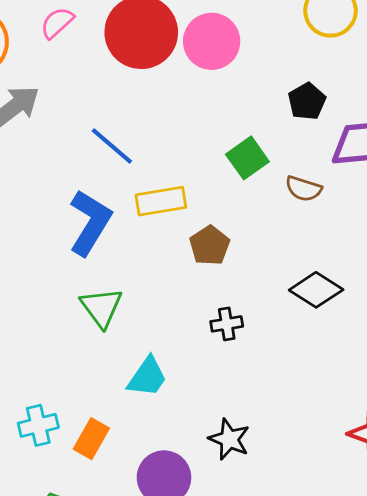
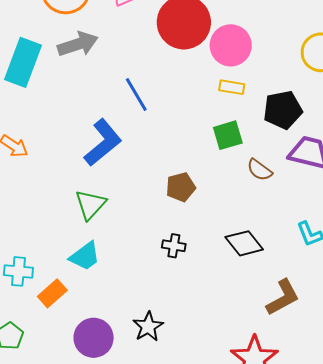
black pentagon: (307, 101) -> (283, 110), size x1.4
yellow rectangle: (161, 201) -> (232, 87), moved, size x0.7
cyan trapezoid: (147, 377) -> (85, 256), moved

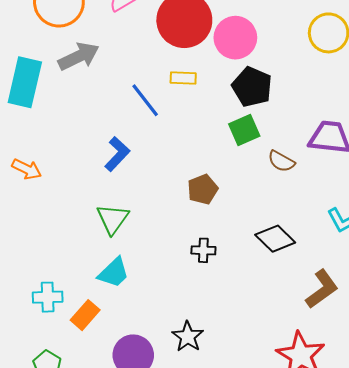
yellow rectangle: (232, 87) -> (183, 78), moved
black pentagon: (283, 110) -> (252, 87), moved, turned -30
blue L-shape: (103, 143) -> (117, 154), size x0.7

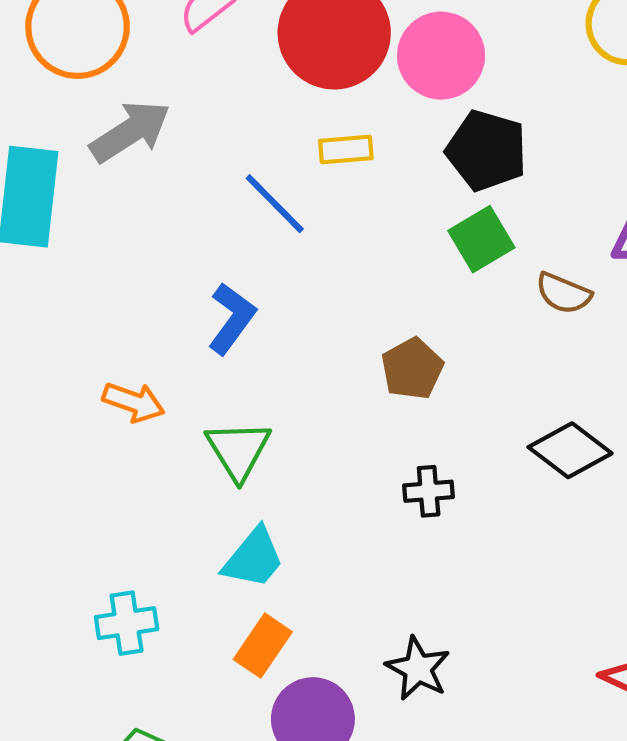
orange arrow: (27, 169) -> (134, 402), moved
orange rectangle: (85, 315) -> (263, 646), moved

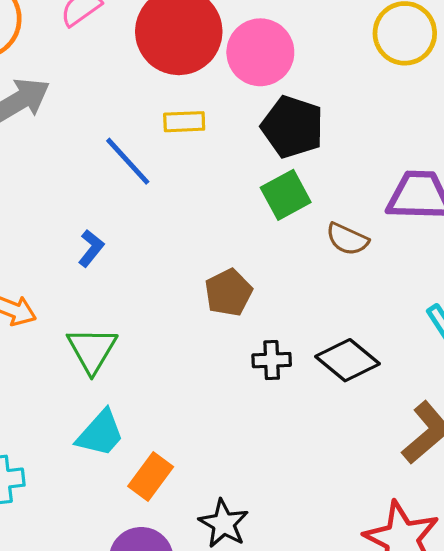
blue L-shape: (232, 318) -> (91, 248), size x0.7
black cross: (429, 491) -> (272, 360), moved
orange rectangle: (263, 646) -> (151, 477), moved

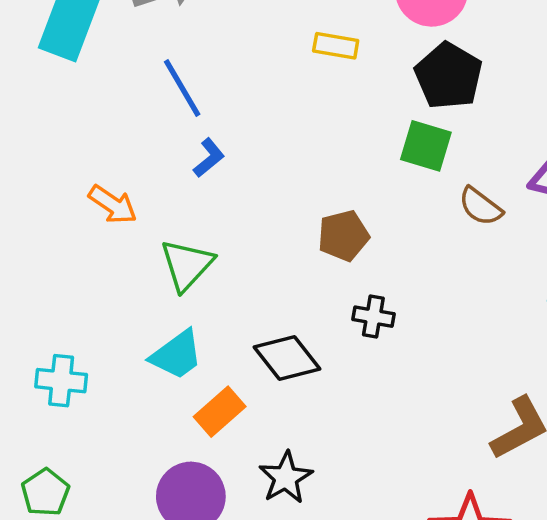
blue line: (128, 161) -> (182, 88), moved
green square: (286, 195) -> (426, 146), turned 33
black diamond: (347, 360) -> (287, 358), moved

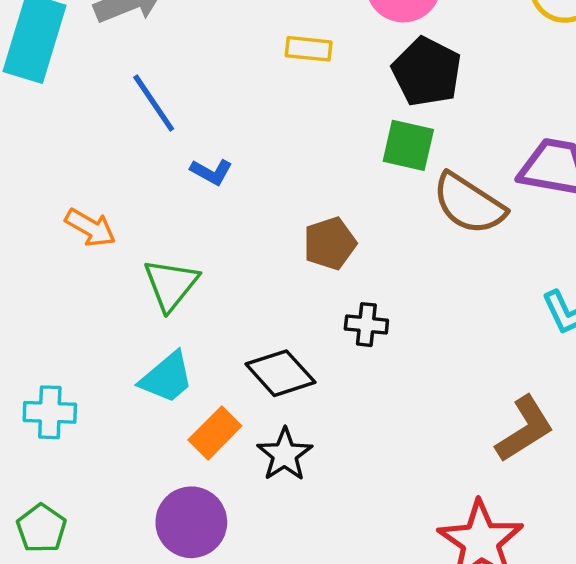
blue L-shape: (209, 158) -> (211, 172), moved, turned 72
brown semicircle: (481, 206) -> (469, 204), size x1.6
black star: (286, 478) -> (285, 455), moved

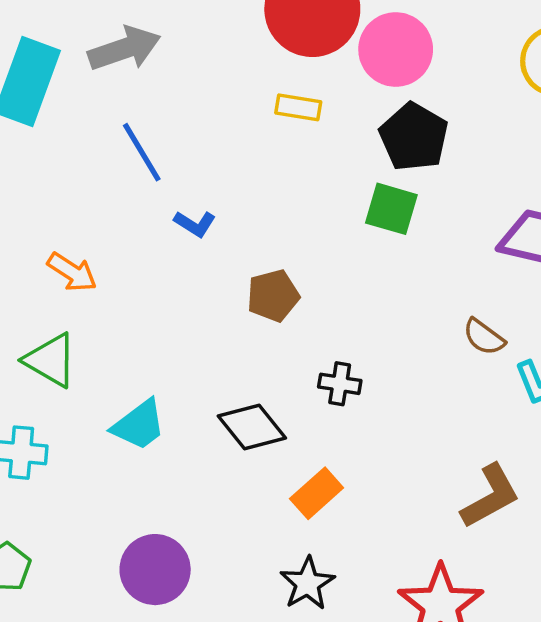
brown semicircle: (469, 204) -> (484, 337), moved, size x0.6
brown pentagon: (330, 243) -> (273, 296), moved
green triangle: (171, 285) -> (51, 360), moved, turned -42
orange rectangle: (215, 433) -> (317, 493), moved
black star: (285, 455) -> (307, 583), moved

